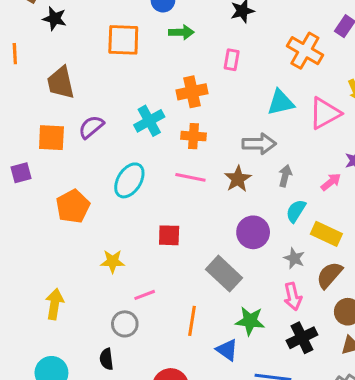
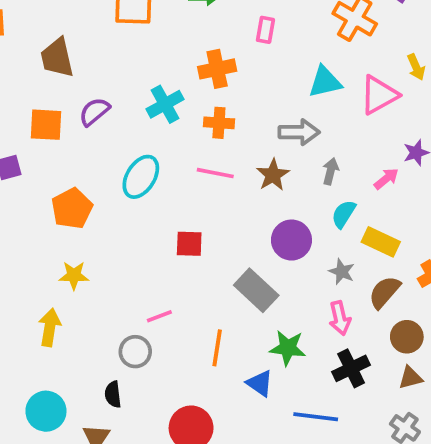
yellow star: (113, 261) -> (74, 275), moved

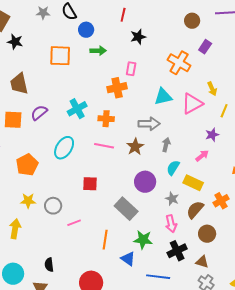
orange cross: (217, 69) -> (117, 88), moved
pink arrow: (386, 179) -> (202, 156), moved
gray circle: (135, 352) -> (53, 206), moved
brown triangle: (411, 378) -> (202, 262), moved, turned 32

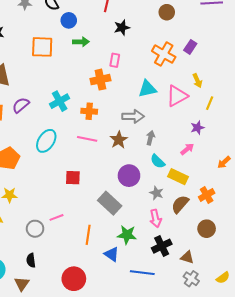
brown circle: (192, 21) -> (167, 12), moved
purple rectangle: (205, 47) -> (190, 47), moved
cyan semicircle: (173, 168) -> (158, 161), turned -77
gray circle: (53, 206) -> (35, 229), moved
brown circle: (207, 234) -> (207, 229), moved

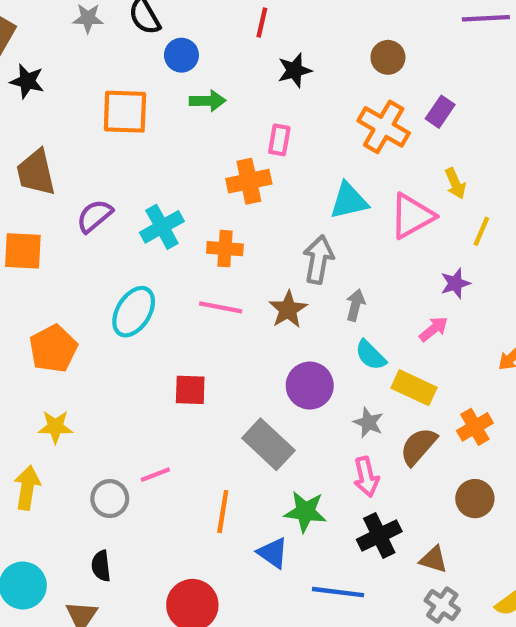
brown circle: (167, 12) -> (388, 57), moved
purple semicircle: (21, 105) -> (95, 216), moved
gray arrow: (133, 116) -> (318, 259), turned -80

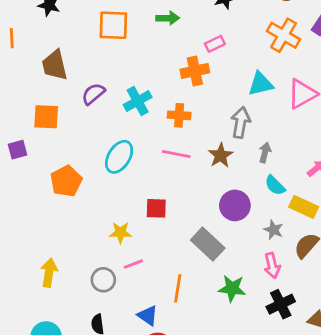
pink rectangle: (279, 140) -> (215, 44), turned 54
yellow star: (55, 427) -> (120, 233), moved
blue triangle: (273, 553) -> (148, 316), moved

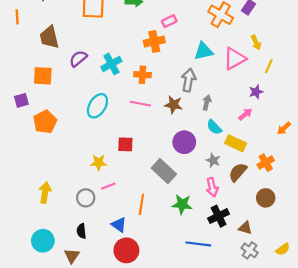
brown star: (221, 155) -> (174, 105), turned -30
orange pentagon: (66, 181) -> (45, 122), moved

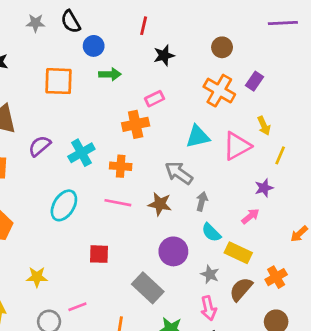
gray arrow: (189, 80) -> (179, 173), turned -65
yellow star: (99, 163) -> (37, 277), moved

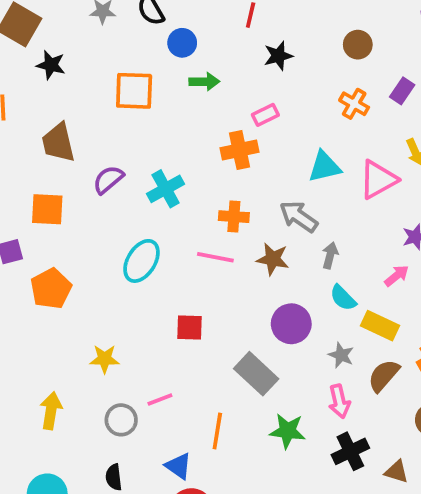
orange cross: (219, 91) -> (354, 104), size x0.7
orange cross: (121, 166) -> (234, 217), moved

